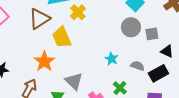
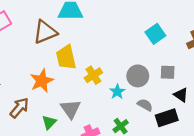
yellow cross: (78, 12) -> (93, 75), moved
gray circle: (131, 27) -> (138, 76), moved

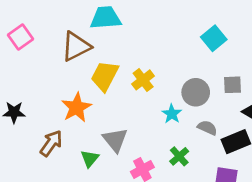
yellow trapezoid: (66, 57) -> (105, 76), turned 45
yellow cross: (93, 75) -> (143, 80), moved

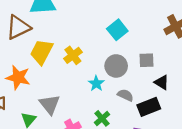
cyan square: (214, 38) -> (117, 30), moved
orange star: (77, 108) -> (18, 77), turned -30

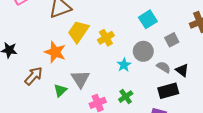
gray square: (146, 60) -> (172, 40), moved, turned -32
gray semicircle: (125, 95) -> (164, 67), moved

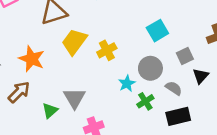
orange star: (55, 52) -> (32, 59), moved
black triangle: (182, 70) -> (201, 76), moved, turned 32
green cross: (126, 97) -> (145, 101), moved

